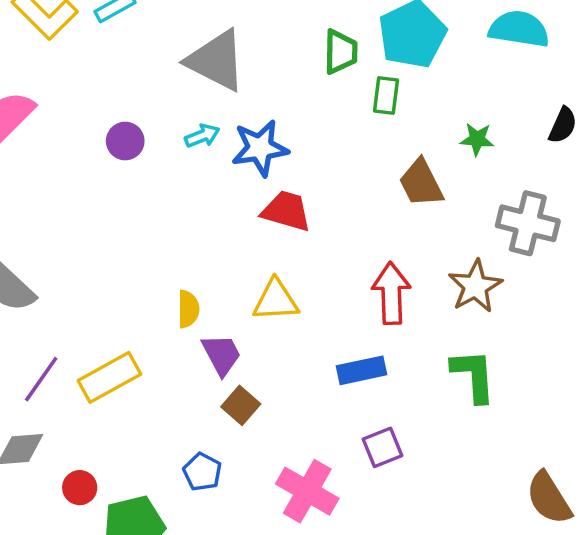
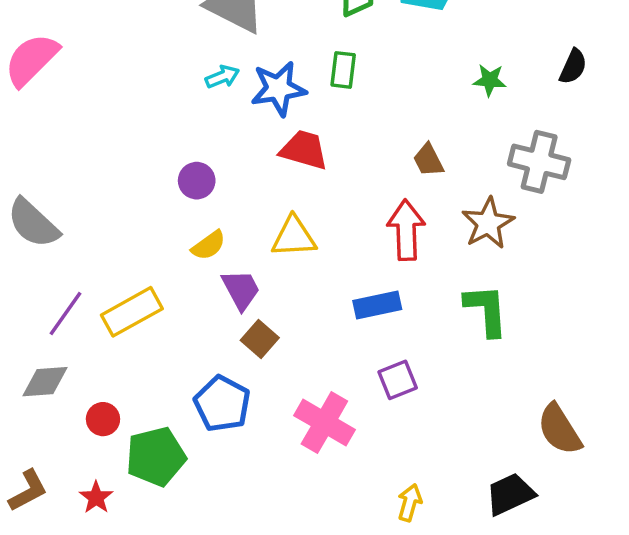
green rectangle: (386, 95) -> (343, 70), moved
purple circle: (125, 141) -> (197, 181), moved
brown trapezoid: (421, 183) -> (428, 160), moved, size x0.7
yellow semicircle: (188, 309) -> (209, 245), turned 54
blue pentagon: (202, 472) -> (222, 404), size x1.5

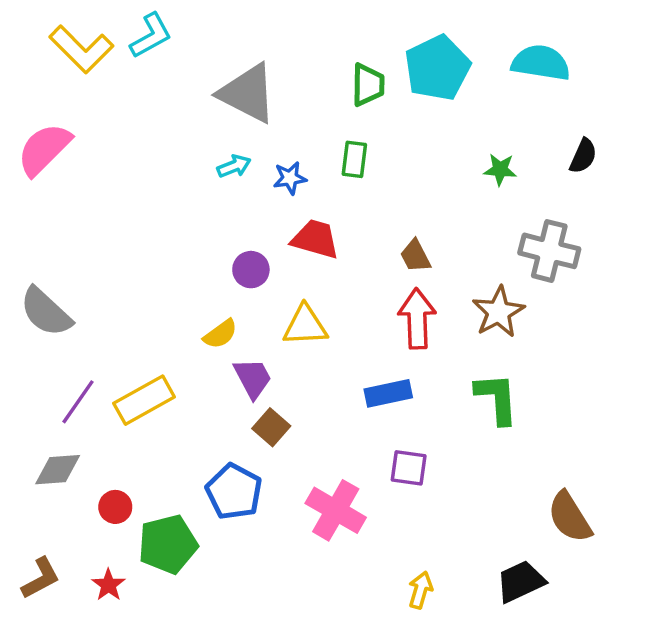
blue star: (278, 89) -> (290, 178), size x0.6
brown trapezoid: (428, 160) -> (415, 256), moved
purple circle: (197, 181) -> (251, 270), moved
purple square: (398, 380) -> (409, 468), turned 30

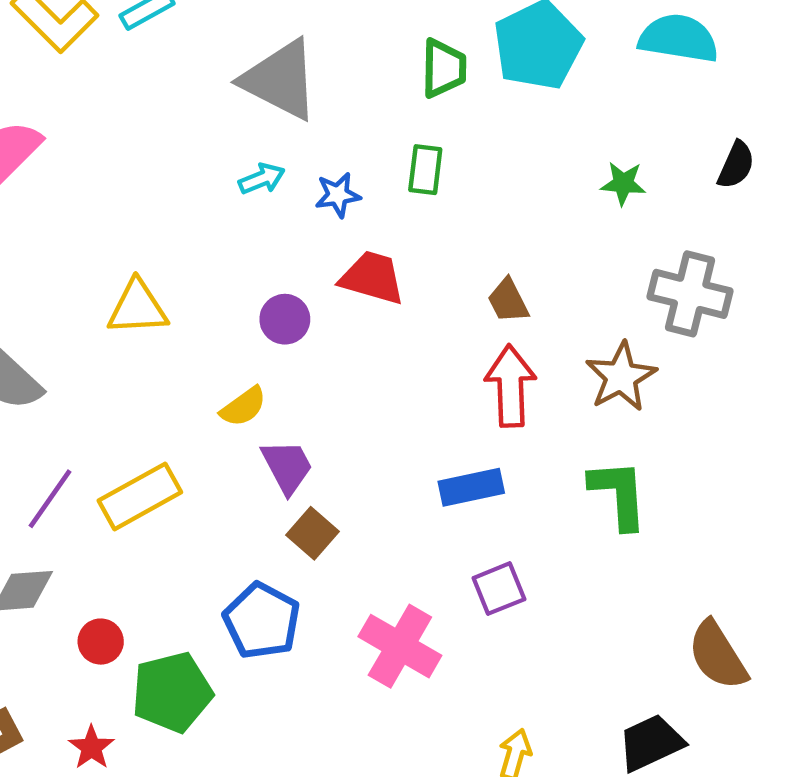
yellow triangle: (305, 326) -> (137, 308), moved
purple square: (409, 468) -> (499, 589), turned -30

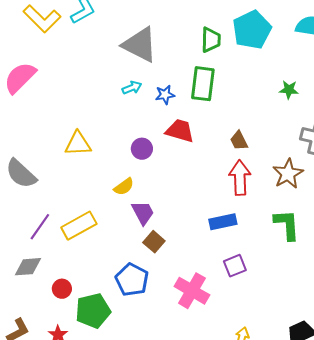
green rectangle: (425, 170) -> (203, 84), size x1.6

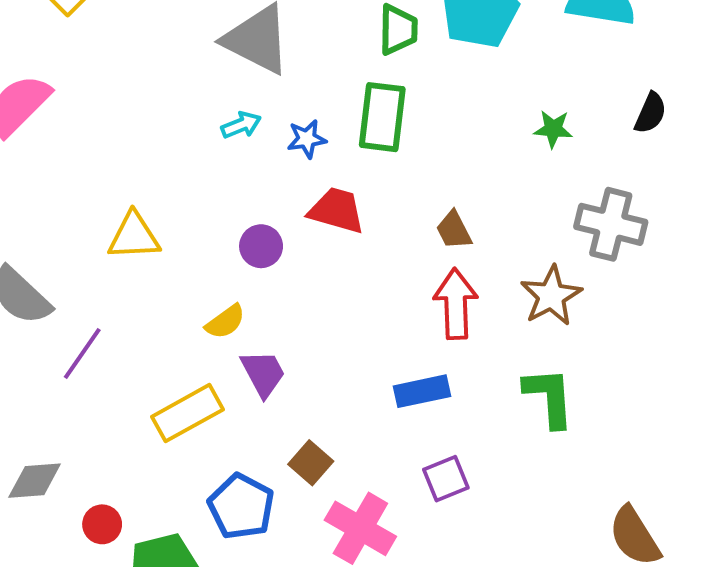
yellow rectangle: (79, 226) -> (188, 413), moved
purple line: (40, 227) -> (82, 353), moved
brown square: (154, 242) -> (311, 463), moved

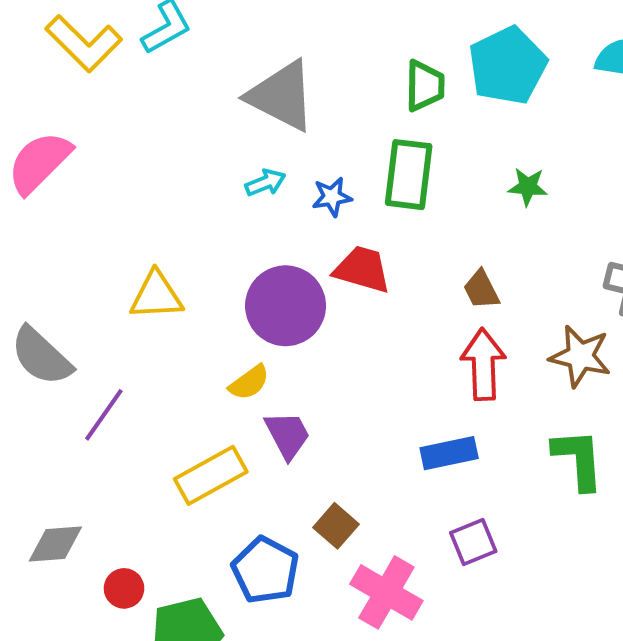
green star: (553, 129) -> (528, 187), moved
purple circle: (261, 246) -> (286, 306), size x1.8
brown star: (551, 296) -> (580, 356), turned -30

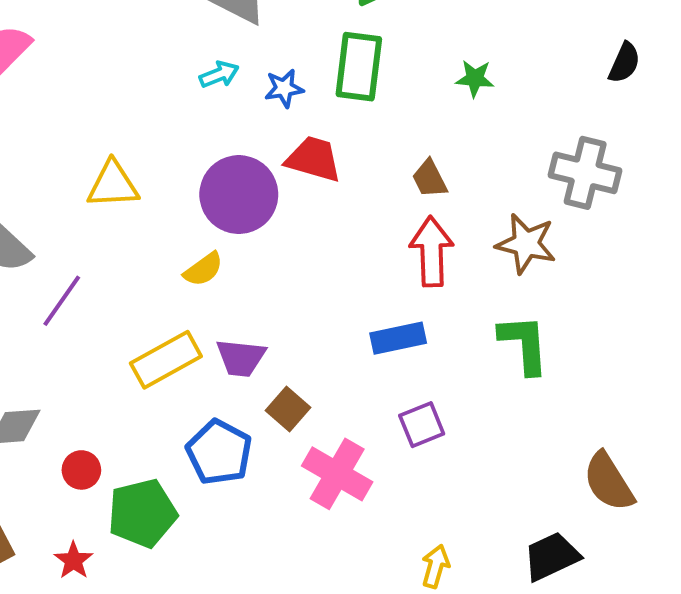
purple trapezoid: (288, 435) -> (241, 358), moved, turned 124

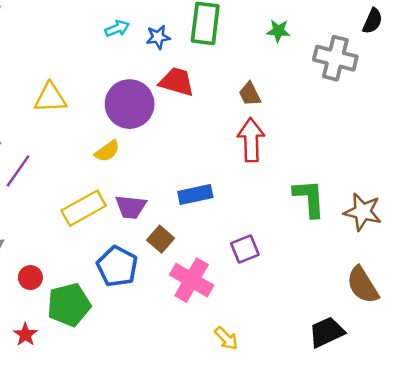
gray cross: (585, 173) -> (335, 58), moved
brown star: (526, 244) -> (363, 212), moved
blue rectangle: (398, 338) -> (195, 195), moved
yellow arrow: (436, 566) -> (226, 338), moved, turned 120

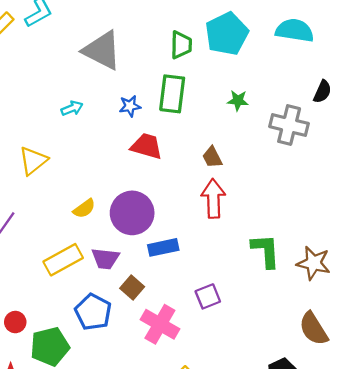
cyan arrow: (117, 28) -> (72, 108), moved
yellow triangle: (50, 98) -> (33, 161), turned -36
purple circle: (130, 104) -> (132, 213), moved

